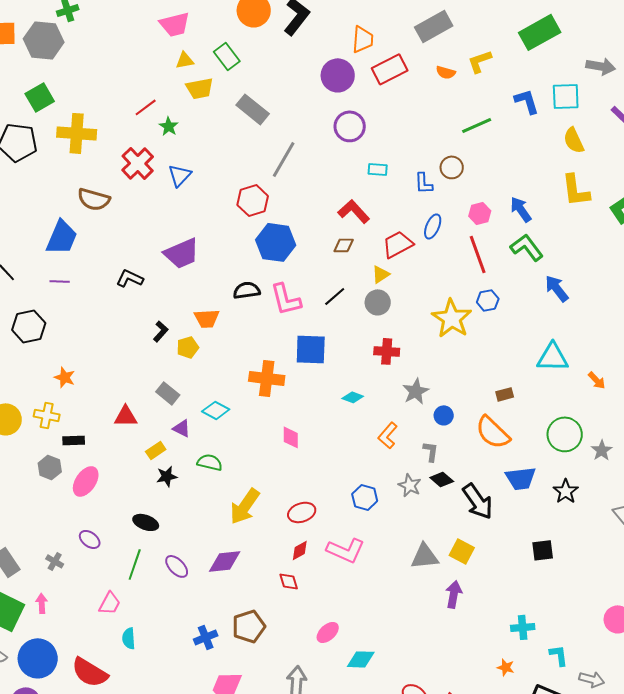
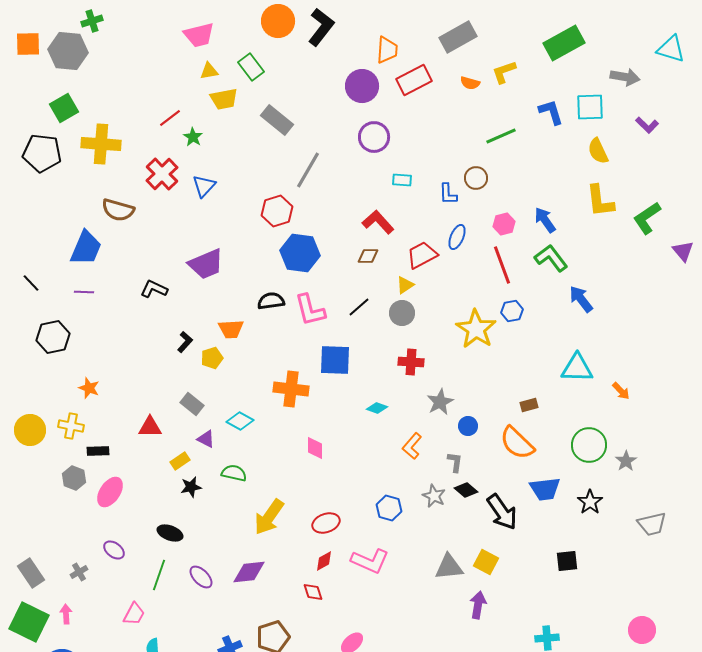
gray cross: (55, 561) -> (79, 572), turned 30

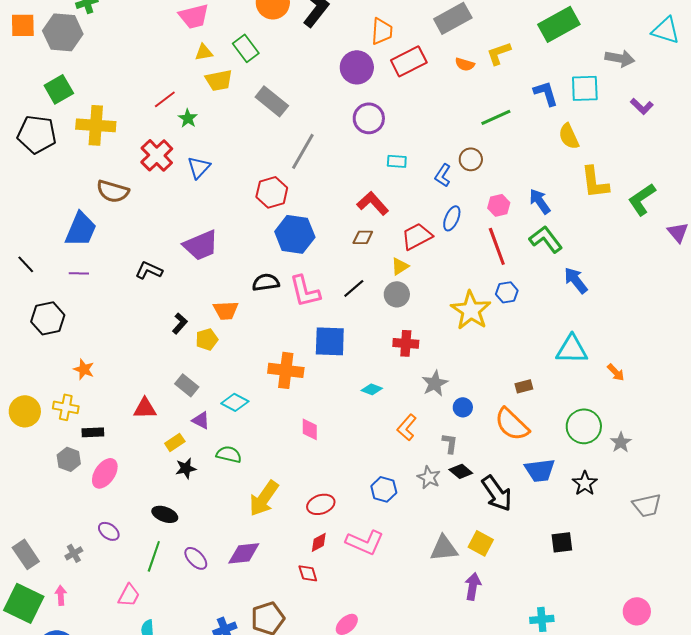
yellow semicircle: (598, 151) -> (569, 136), moved
blue L-shape: (448, 194) -> (443, 175), turned 35

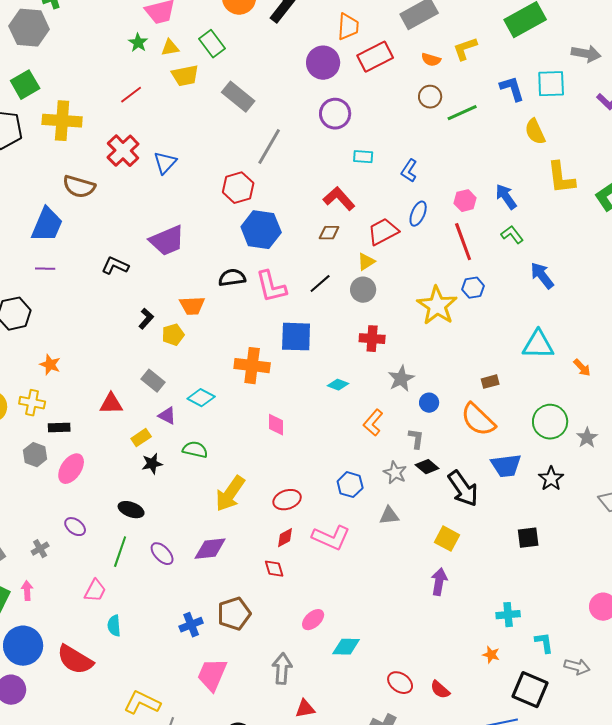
green star: (188, 118) -> (138, 43), moved
brown circle: (471, 159) -> (430, 97), moved
green L-shape: (546, 239) -> (512, 235), size x0.7
gray triangle: (444, 548) -> (389, 516), moved, size x0.7

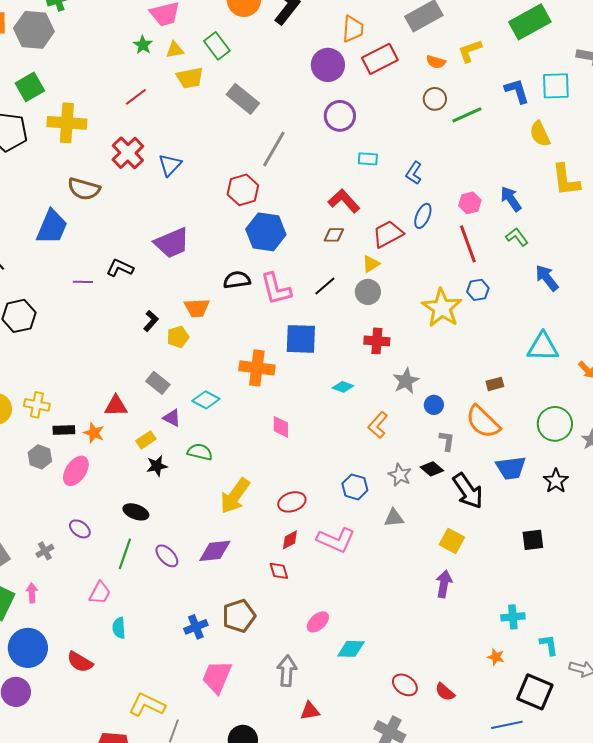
purple line: (45, 269) -> (83, 282), moved
orange star: (50, 365) -> (94, 433), moved
gray L-shape: (416, 439) -> (447, 441), moved
red semicircle: (75, 660) -> (80, 662), size x0.7

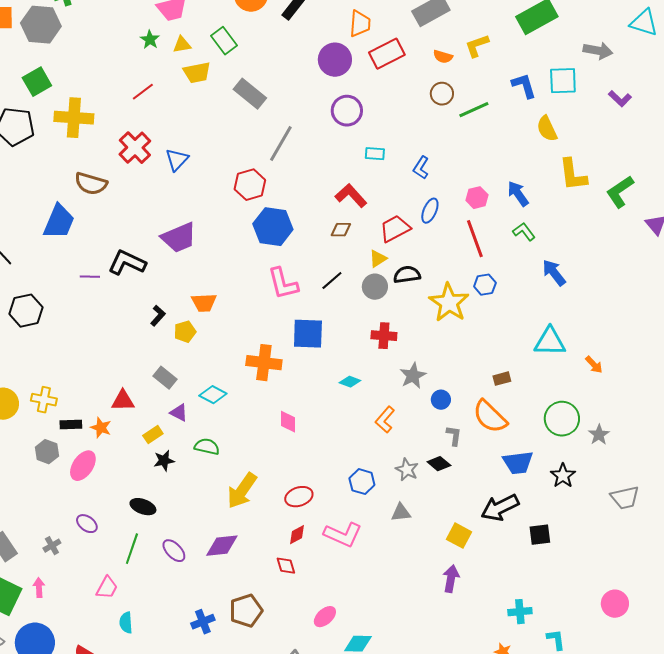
black L-shape: (120, 268) -> (127, 263), size x1.4
black semicircle: (237, 280) -> (407, 275), moved
black arrow: (468, 491) -> (500, 508), moved, turned 99

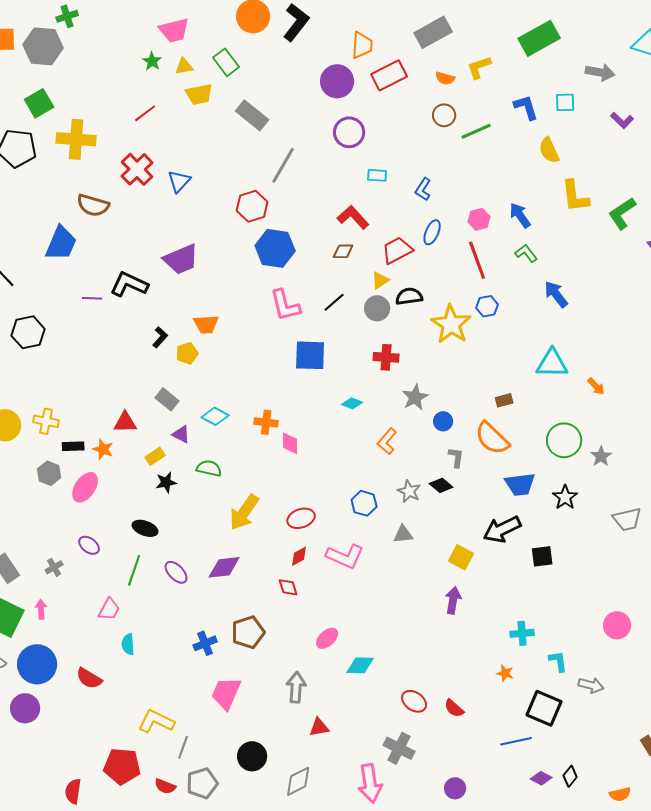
cyan square: (563, 81) -> (565, 102), size x0.7
orange cross: (264, 363) -> (266, 422), moved, size x0.7

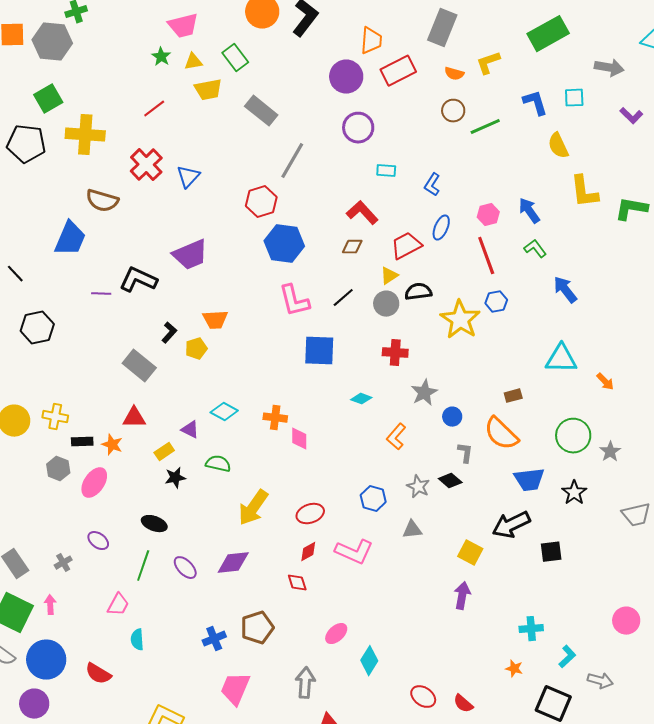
gray rectangle: (433, 32) -> (442, 28), turned -39
green L-shape: (622, 213) -> (631, 209), turned 44
gray rectangle: (167, 399) -> (139, 366), moved, size x1.4
cyan L-shape: (558, 661) -> (567, 657), turned 55
cyan diamond: (360, 665) -> (369, 661), turned -60

